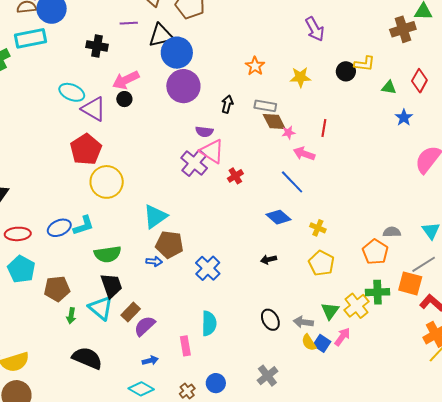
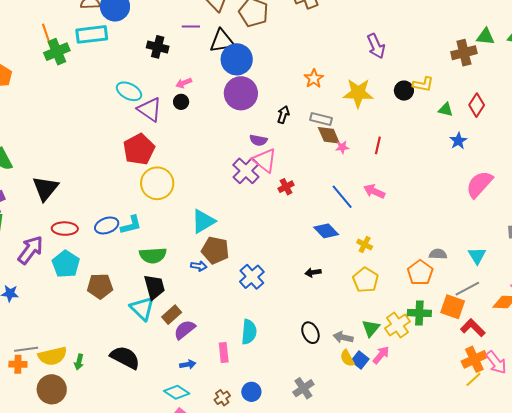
yellow star: (300, 77) -> (358, 93), size x1.4
pink arrow: (126, 80) -> (184, 83), size x0.6
pink arrow: (304, 154) -> (374, 191), moved
green arrow: (71, 316) -> (79, 362), moved

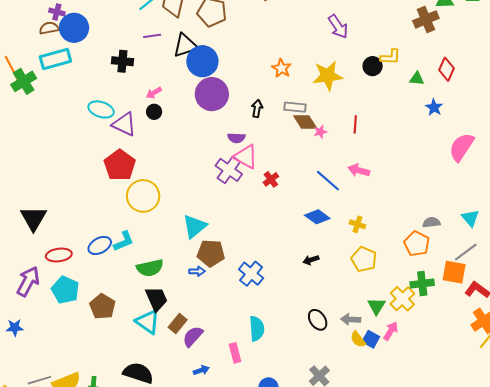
brown pentagon: (100, 286) -> (102, 306), turned -30

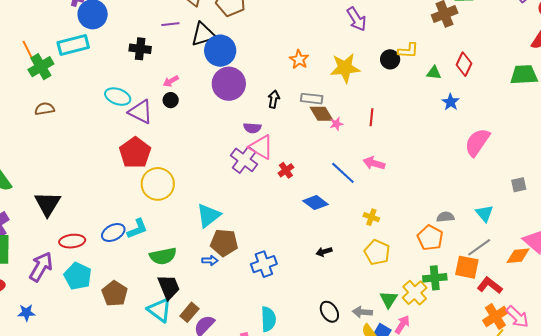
brown semicircle: (49, 28) -> (45, 109), moved
blue diamond: (317, 217) -> (316, 203), moved
blue cross: (251, 274) -> (264, 264), turned 30

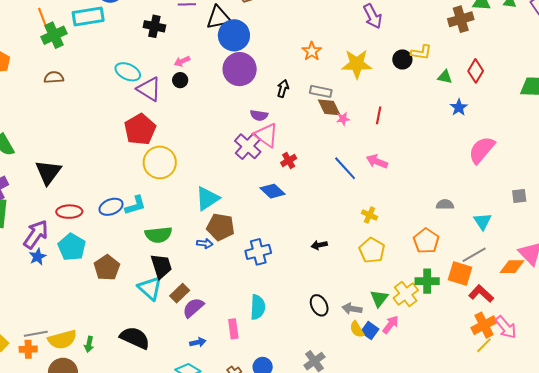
blue diamond: (316, 203) -> (272, 191), moved
gray semicircle: (445, 217) -> (445, 205), moved
blue star: (26, 313) -> (38, 257), moved, turned -30

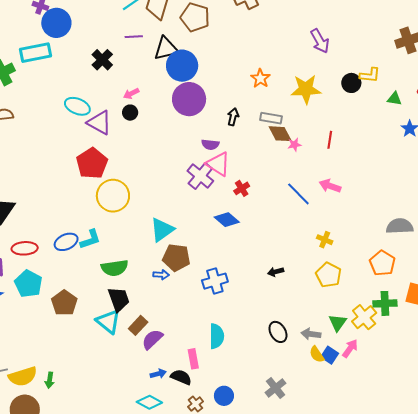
black cross: (154, 26) -> (102, 60), turned 35
gray semicircle: (445, 205) -> (400, 226), size x1.5
black semicircle: (135, 338) -> (181, 377), moved, size x0.7

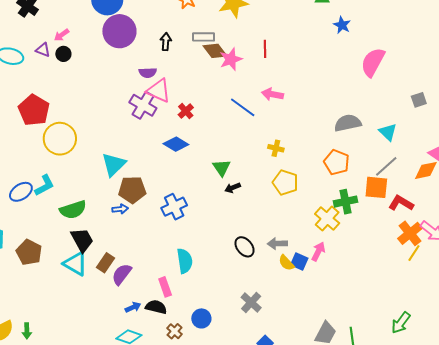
purple triangle: (99, 123) -> (43, 50), moved, size x0.6
pink star: (294, 145) -> (231, 59), size x1.6
green triangle: (338, 323) -> (222, 168), moved

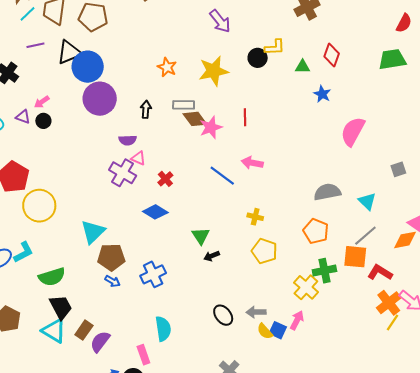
pink triangle: (159, 91) -> (138, 158), size x0.6
blue arrow: (120, 209) -> (113, 281), moved, turned 35

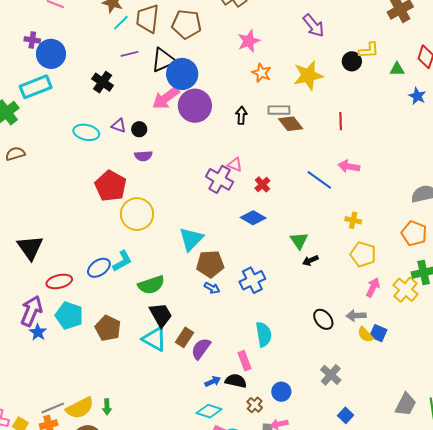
pink arrow: (42, 102) -> (166, 98), moved, size x1.8
pink star: (211, 127) -> (249, 41), moved
purple semicircle: (128, 140) -> (143, 156), moved
pink arrow: (297, 320) -> (373, 287), moved

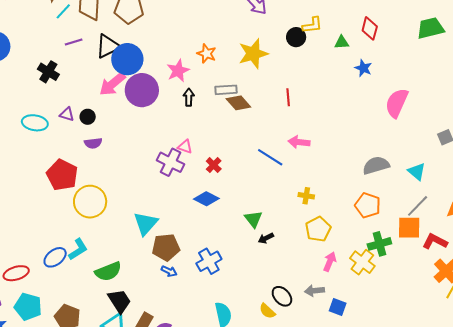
pink star: (249, 41) -> (178, 71), moved
yellow pentagon: (363, 254) -> (318, 229), turned 30
yellow semicircle: (365, 335) -> (267, 311), moved

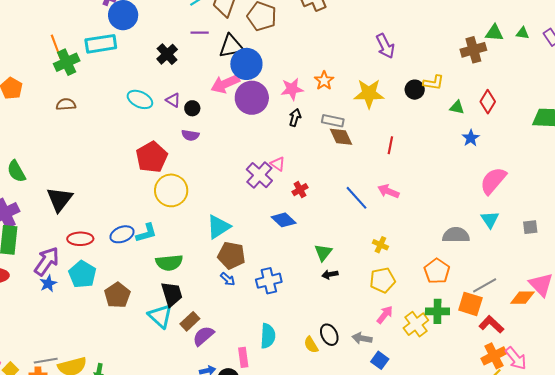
cyan triangle: (417, 172) -> (490, 220), moved

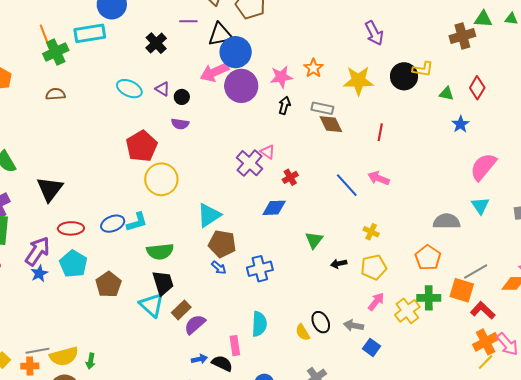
black circle: (415, 90) -> (404, 76), size x1.4
blue diamond: (284, 220) -> (274, 208), turned -45
black arrow: (330, 274) -> (339, 264), moved

